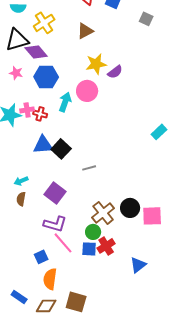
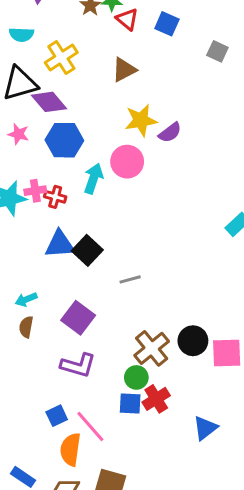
pink line: (63, 243) -> (90, 426), moved

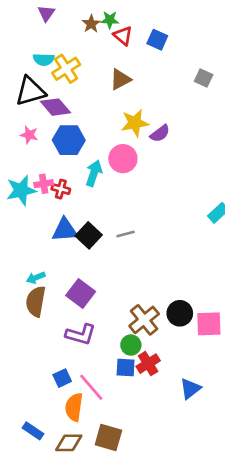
cyan semicircle: (21, 35) -> (44, 59), moved
gray square: (217, 51) -> (204, 78), moved
gray line: (130, 279) -> (126, 234), moved
brown semicircle: (26, 327) -> (36, 301), size x1.6

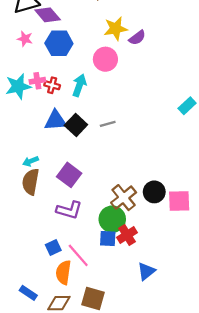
cyan arrow: (94, 173) -> (79, 85), moved
green circle: (131, 345) -> (112, 219), size x1.5
blue triangle: (190, 389) -> (146, 271), moved

